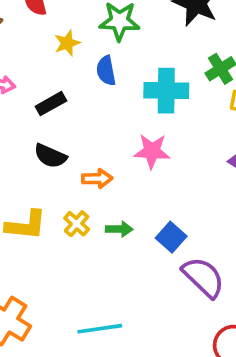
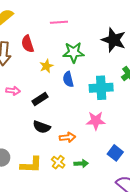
blue square: (171, 237) -> (115, 153), moved

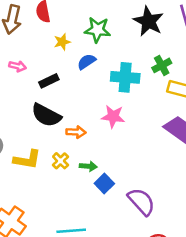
blue semicircle: (68, 79) -> (87, 62), turned 63
black semicircle: (42, 127) -> (46, 115), size x1.4
blue square: (115, 153) -> (104, 184), moved

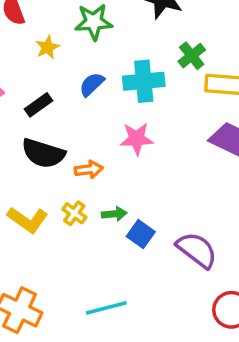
blue semicircle: (87, 62) -> (92, 84), moved
yellow L-shape: (27, 160) -> (28, 220), turned 36

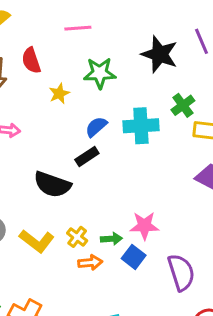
black rectangle: (38, 105) -> (87, 156), moved
pink star: (137, 139) -> (144, 226), moved
orange arrow: (89, 169) -> (90, 262), moved
purple semicircle: (197, 250) -> (181, 272), turned 33

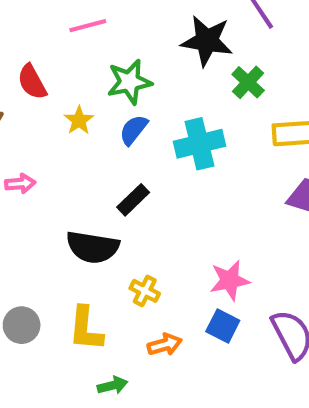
green cross: (183, 105) -> (248, 82), moved
blue semicircle: (96, 127) -> (134, 130), moved
yellow cross: (77, 237) -> (145, 291), moved
green arrow: (111, 239) -> (113, 385), moved
yellow L-shape: (37, 241) -> (86, 329), turned 68

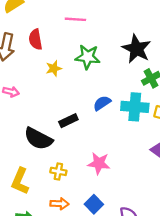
blue semicircle: (134, 130) -> (102, 103), moved
cyan cross: (199, 144) -> (135, 107), moved
pink star: (230, 280) -> (99, 163), moved
yellow cross: (145, 291) -> (58, 171), turned -35

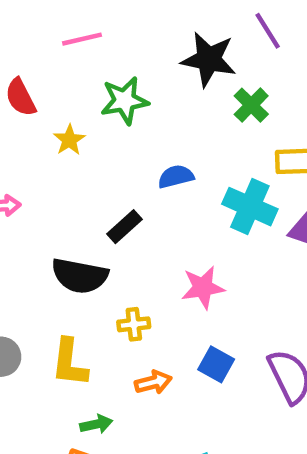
blue semicircle: (102, 103) -> (176, 177), turned 36
cyan cross: (135, 107) -> (250, 207), moved, turned 36

